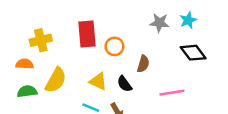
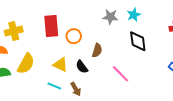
black diamond: (193, 53) -> (138, 41), turned 30
pink line: (172, 93) -> (120, 74), turned 54

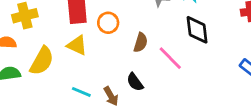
yellow triangle: (60, 65) -> (77, 45), moved
black semicircle: (82, 67) -> (135, 82), moved
pink line: (120, 74) -> (170, 58), moved

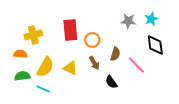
yellow triangle: (77, 45) -> (70, 68), moved
cyan line: (81, 92) -> (43, 89), moved
brown arrow: (111, 96) -> (94, 63), moved

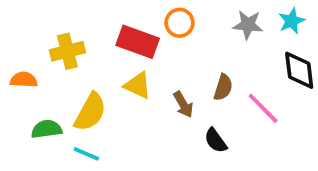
red rectangle: (70, 30) -> (138, 42), turned -65
orange circle: (92, 40) -> (179, 23), moved
orange semicircle: (20, 54) -> (24, 80), moved
yellow triangle: (70, 68) -> (138, 85), moved

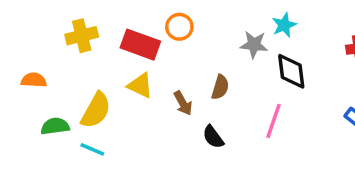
gray star: (248, 25) -> (254, 45), moved
yellow cross: (67, 51) -> (82, 36), moved
pink line: (263, 108) -> (273, 121), moved, turned 64

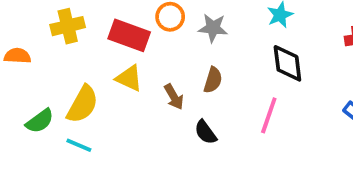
gray star: (254, 45) -> (213, 28), moved
orange semicircle: (34, 80) -> (17, 56), moved
green semicircle: (55, 126) -> (40, 121), turned 152

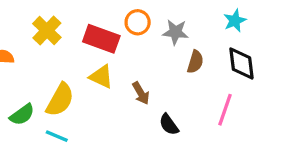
yellow cross: (68, 26) -> (47, 31), turned -32
brown semicircle: (213, 80) -> (195, 62), moved

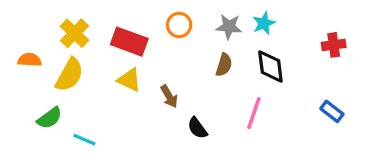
orange circle: (138, 22) -> (179, 25), moved
gray star: (175, 32) -> (229, 27), moved
yellow semicircle: (60, 100) -> (69, 75), moved

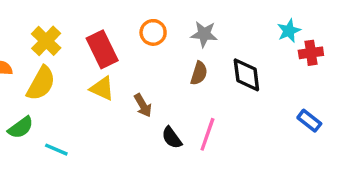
cyan star: (264, 23) -> (289, 31), moved
red rectangle: (129, 42) -> (102, 49), turned 44
pink line: (254, 113) -> (207, 134), moved

